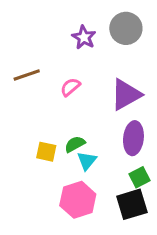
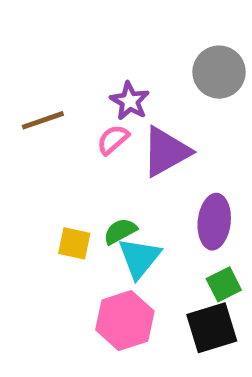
gray circle: (126, 28) -> (219, 72), moved
purple star: (84, 37) -> (130, 101), moved
purple triangle: (126, 95) -> (166, 152), moved
cyan triangle: (87, 161) -> (139, 258), size x1.4

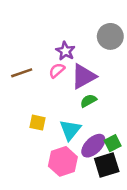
brown line: (43, 120) -> (22, 73), moved
purple ellipse: (214, 222) -> (93, 146), moved, turned 40
green semicircle: (120, 231) -> (88, 101), moved

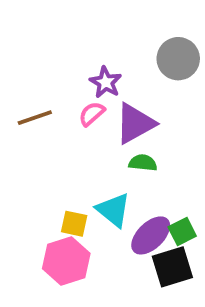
green semicircle: (88, 101) -> (143, 163), turned 35
yellow square: (37, 123) -> (74, 224), moved
cyan triangle: (70, 130) -> (113, 210), turned -30
pink hexagon: (63, 161) -> (66, 261), moved

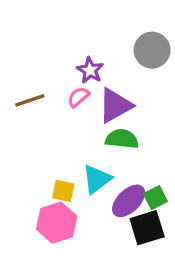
green semicircle: (143, 163) -> (122, 139), size x1.4
cyan triangle: (113, 210) -> (97, 179), turned 44

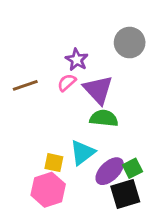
purple triangle: (115, 105) -> (98, 90), turned -44

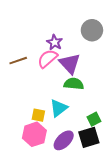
pink semicircle: (67, 83) -> (47, 59), size x1.5
purple ellipse: (110, 171) -> (64, 140), moved

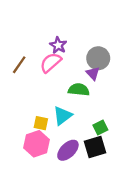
gray circle: (92, 30) -> (98, 58), moved
brown line: (18, 61) -> (19, 65), turned -36
purple triangle: (70, 64) -> (93, 73), moved, size x0.6

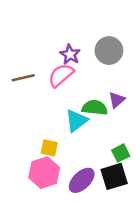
gray circle: (98, 58) -> (109, 51), moved
brown line: (19, 65) -> (23, 78), turned 42
purple triangle: (93, 73) -> (117, 100), moved, turned 32
cyan triangle: (63, 116) -> (77, 121), moved

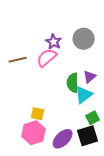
green semicircle: (95, 108) -> (73, 83), turned -96
cyan triangle: (77, 121) -> (84, 95), moved

